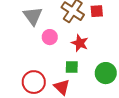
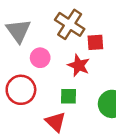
red square: (97, 11) -> (95, 42), moved
red circle: (34, 82) -> (21, 90), moved

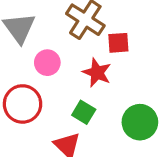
green square: (68, 96) -> (84, 112), turned 30

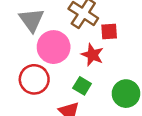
pink circle: (47, 63) -> (54, 47), size x1.6

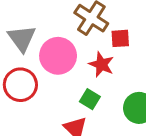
gray triangle: (32, 20) -> (22, 38), moved
red circle: (34, 79) -> (20, 85), moved

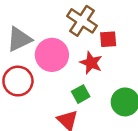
gray triangle: (22, 38) -> (19, 39), turned 40
green square: (90, 99) -> (81, 94), turned 30

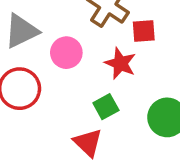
pink circle: (52, 55) -> (66, 53), size x0.7

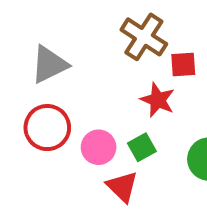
pink circle: (66, 53) -> (99, 147), moved

